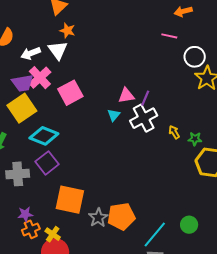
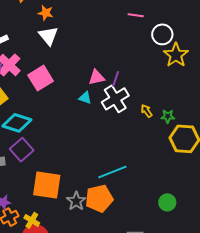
orange star: (67, 31) -> (46, 13), moved
white triangle: (58, 50) -> (48, 36), moved
cyan triangle: (114, 115) -> (85, 98), turned -48
cyan line: (155, 235) -> (112, 172), moved, turned 32

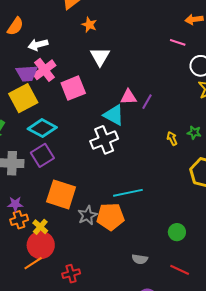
white triangle: (48, 36) -> (100, 57), moved
cyan triangle: (85, 98) -> (114, 115), size x1.6
white cross: (115, 99) -> (104, 140), moved
green star: (168, 116) -> (194, 133), moved

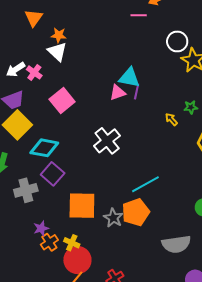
pink line: (178, 42) -> (139, 15), moved
white triangle: (100, 57) -> (57, 52), moved
pink cross: (44, 70) -> (34, 72), moved, size x0.7
cyan triangle: (114, 115) -> (129, 78), moved
gray semicircle: (140, 259) -> (176, 244), size x1.8

